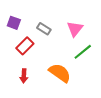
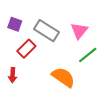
gray rectangle: (44, 29) -> (46, 31), size x1.6
red arrow: (24, 76) -> (13, 75), moved

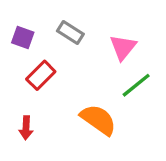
gray rectangle: (46, 31) -> (70, 33), moved, size x0.7
red arrow: (13, 75) -> (26, 128), moved

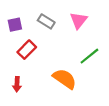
purple square: (23, 37) -> (15, 25), turned -32
pink triangle: (123, 47) -> (79, 20), moved

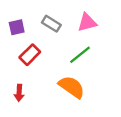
pink triangle: (79, 20) -> (87, 22), turned 36
green line: (89, 56) -> (80, 55), moved

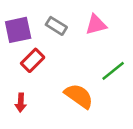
purple square: (17, 27) -> (18, 30), size x1.5
green line: (80, 55) -> (113, 71), moved

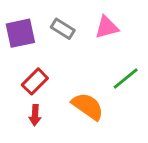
red rectangle: (33, 60) -> (35, 81), moved
red arrow: (21, 103) -> (35, 115), moved

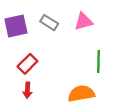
green line: (126, 79) -> (98, 62), turned -50
orange semicircle: (88, 106) -> (81, 94), moved, turned -45

